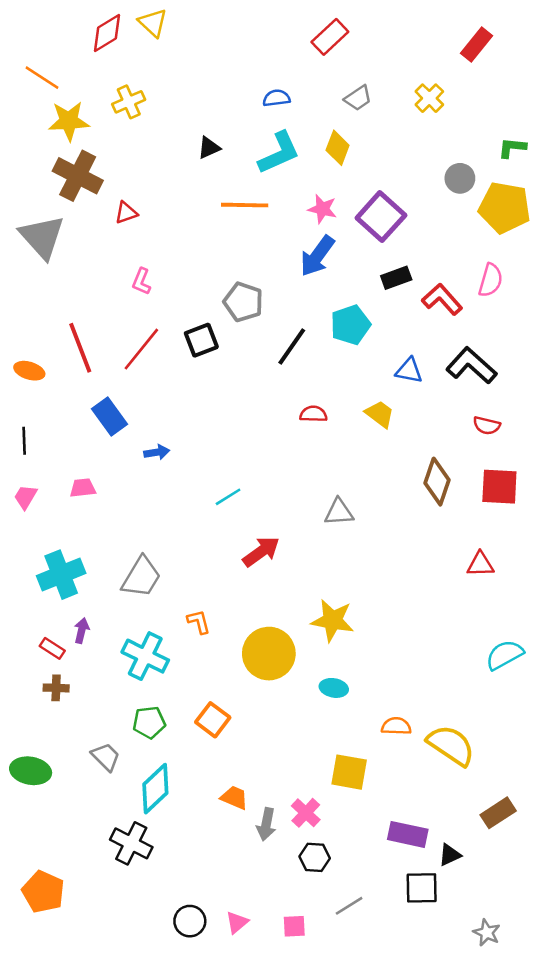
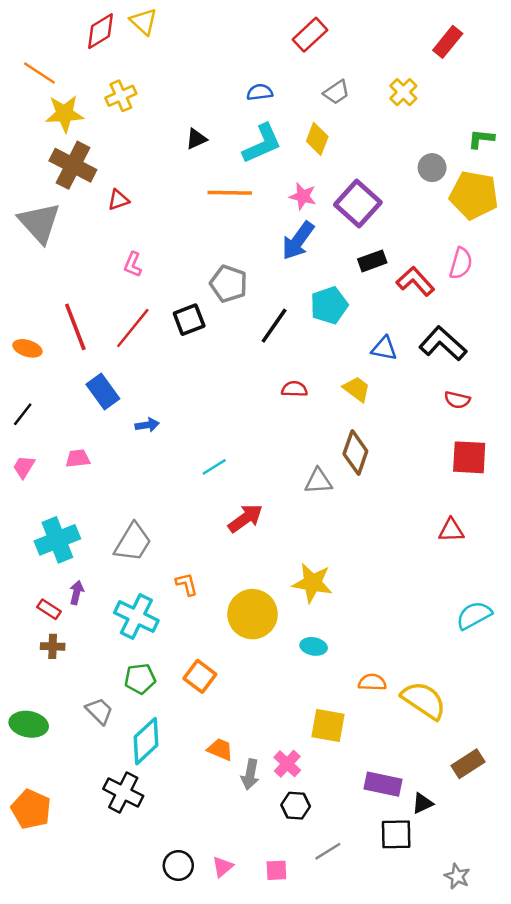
black line: (24, 441) -> (23, 414), turned 40
brown diamond: (437, 482) -> (355, 453), moved
orange pentagon: (43, 892) -> (31, 809), moved

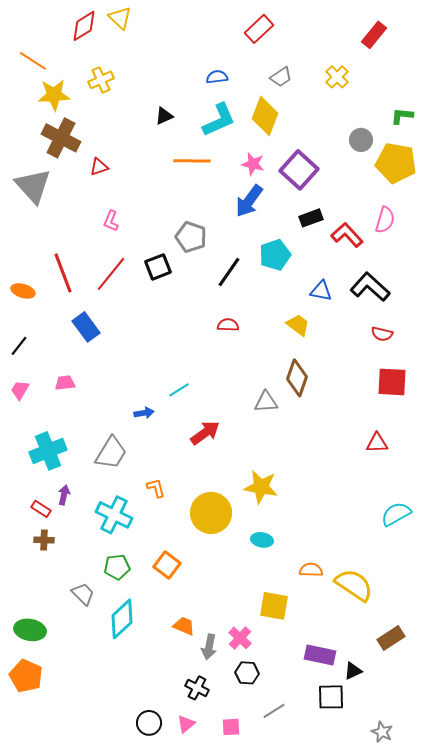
yellow diamond: (317, 139) -> (265, 116), size x1.4
red semicircle: (294, 389) -> (228, 325), moved
blue arrow: (147, 425) -> (144, 413), moved
green ellipse: (29, 724) -> (30, 630), moved
black cross: (123, 792) -> (197, 688), moved, size x0.7

